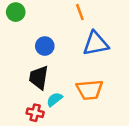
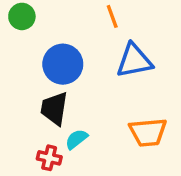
blue circle: (45, 46) -> (63, 64), size x1.5
orange trapezoid: (90, 90) -> (148, 132), moved

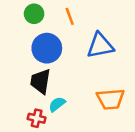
green circle: (22, 16) -> (34, 14), moved
orange line: (112, 16) -> (70, 16), moved

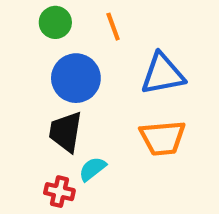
orange trapezoid: (110, 99) -> (163, 138), moved

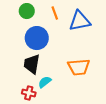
blue triangle: (163, 74) -> (80, 21), moved

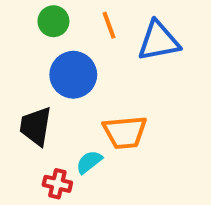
black trapezoid: (32, 64) -> (36, 126), moved
orange trapezoid: (79, 67) -> (125, 132), moved

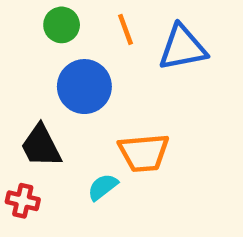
black trapezoid: (36, 126) -> (41, 146), turned -36
red cross: (57, 184) -> (23, 201), moved

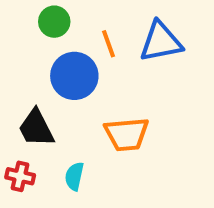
orange line: (125, 29) -> (108, 44), moved
cyan semicircle: (103, 187) -> (74, 176), moved, turned -40

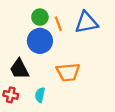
green circle: (54, 22) -> (40, 17), moved

